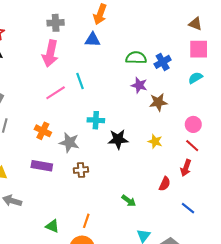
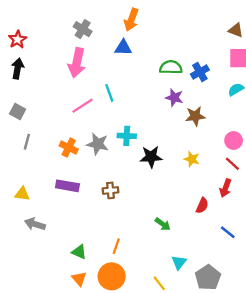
gray cross: (56, 23) -> (83, 29), turned 35
gray star: (69, 142) -> (98, 144), moved

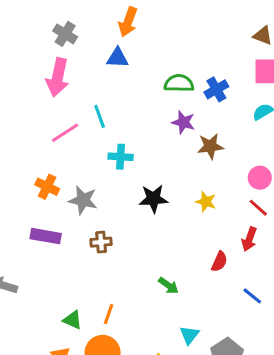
cyan cross: (127, 136) -> (121, 157), moved
gray star: (98, 144) -> (83, 200), moved
green triangle: (79, 252) -> (73, 320), moved

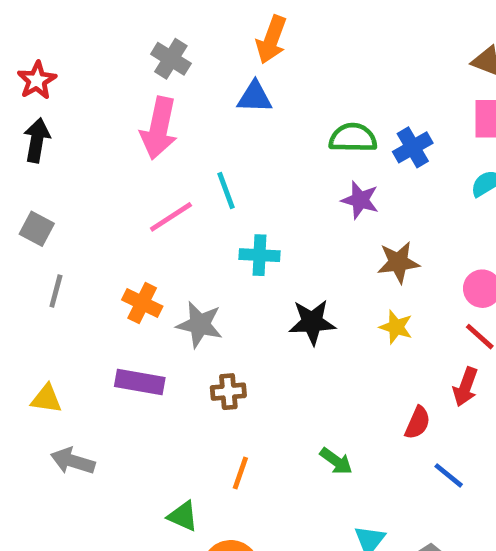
brown star: (210, 146) -> (398, 262), moved
blue line: (252, 296) -> (449, 475), moved
orange line: (109, 314) -> (240, 473), moved

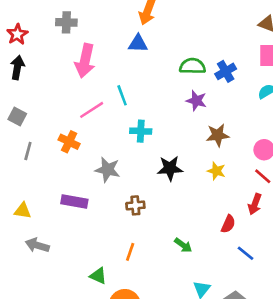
gray cross: (171, 59) -> (66, 22), moved, turned -30
orange cross: (142, 303) -> (69, 142), moved
brown cross: (228, 392) -> (135, 205), moved

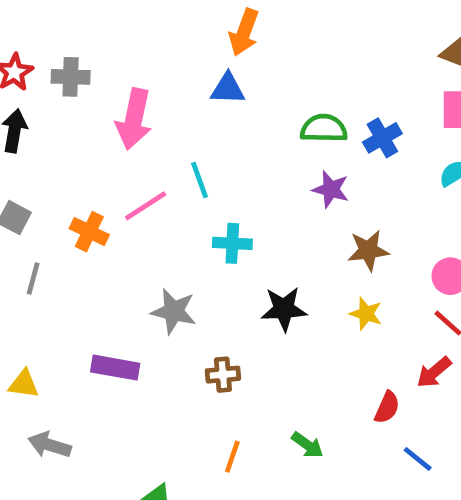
gray cross: (66, 22) -> (71, 77), moved
orange cross: (69, 142) -> (89, 232), moved
red arrow: (255, 204) -> (434, 372), turned 30
orange line: (130, 252) -> (232, 457), moved

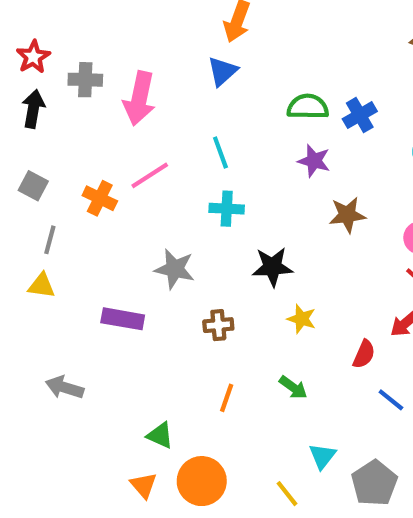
gray cross: (71, 77) -> (85, 80), moved
blue triangle: (228, 89) -> (223, 71), turned -44
cyan line: (200, 180) -> (220, 152), moved
yellow star: (366, 314) -> (302, 319), moved
yellow triangle: (24, 384) -> (42, 286), moved

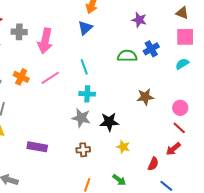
green semicircle: (308, 107) -> (127, 56), moved
purple star: (314, 161) -> (139, 20), moved
orange cross: (100, 198) -> (21, 77), moved
gray star: (175, 269) -> (81, 118), moved

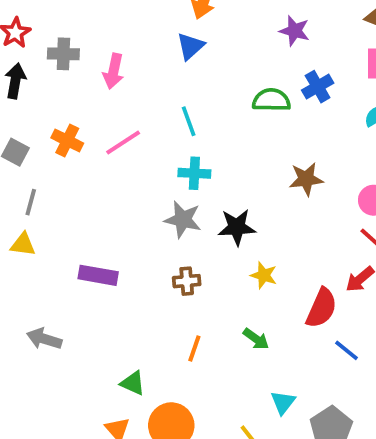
pink arrow: (45, 41) -> (114, 71), size x0.7
red semicircle: (153, 164) -> (321, 308), size x1.5

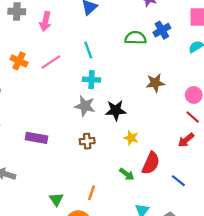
red semicircle: (321, 308) -> (151, 163), moved
orange line: (194, 348) -> (92, 193), moved
green triangle: (133, 383) -> (56, 199), turned 32

